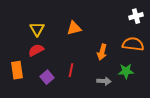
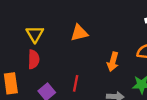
red semicircle: (36, 50) -> (34, 59), turned 119

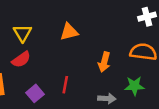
red semicircle: (34, 59) -> (21, 59), turned 54

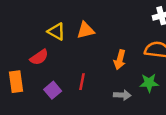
yellow triangle: (22, 33) -> (56, 32), moved, turned -30

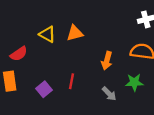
red semicircle: (39, 57) -> (19, 54), moved
gray arrow: (122, 95) -> (109, 94), turned 42

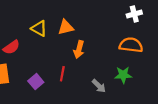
orange arrow: (107, 61) -> (79, 49), moved

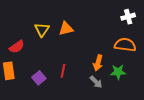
yellow triangle: (39, 28) -> (42, 30), turned 35
orange arrow: (79, 49) -> (98, 63), moved

